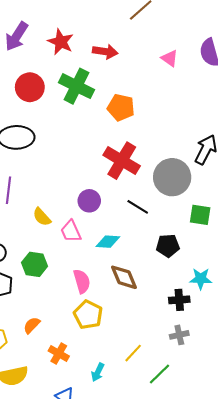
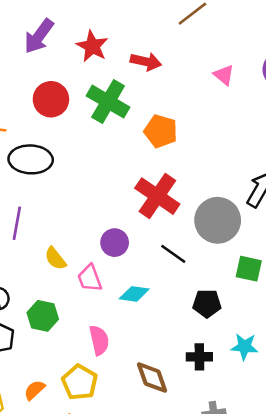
brown diamond: (124, 277) -> (152, 378), moved
black cross: (179, 300) -> (199, 357), moved
yellow pentagon: (88, 315) -> (80, 382), moved

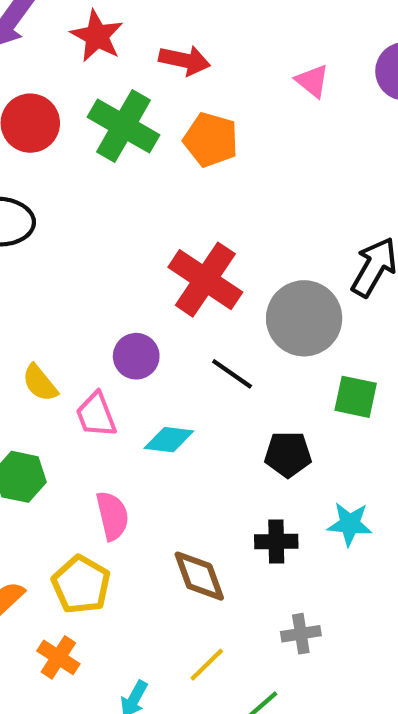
orange pentagon: (161, 131) -> (211, 140), moved

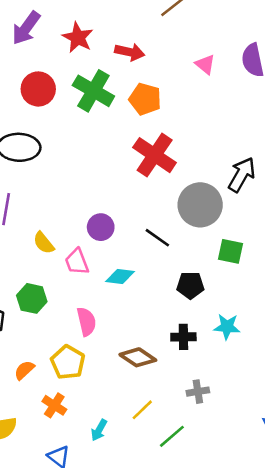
red cross: (205, 280) -> (155, 155), moved
brown diamond: (199, 576) -> (138, 357), turned -36

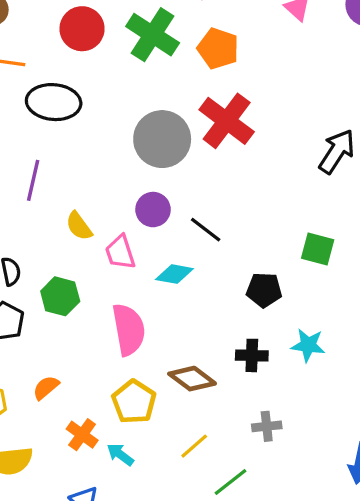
gray circle: (200, 205) -> (162, 139), moved
black line: (157, 238) -> (206, 230), moved
pink semicircle: (86, 322) -> (129, 329), size x1.4
yellow pentagon: (68, 362) -> (134, 402), moved
cyan arrow: (99, 430) -> (120, 455), moved, turned 95

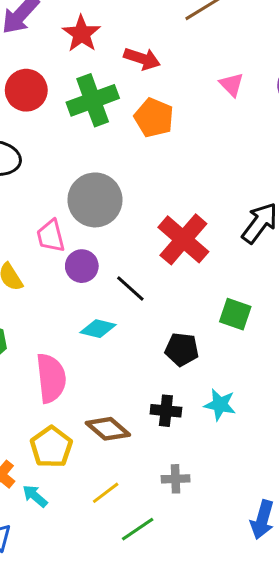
green cross: (153, 35) -> (93, 100), turned 33
red cross: (227, 121) -> (183, 239), moved
pink trapezoid: (120, 252) -> (51, 236), moved

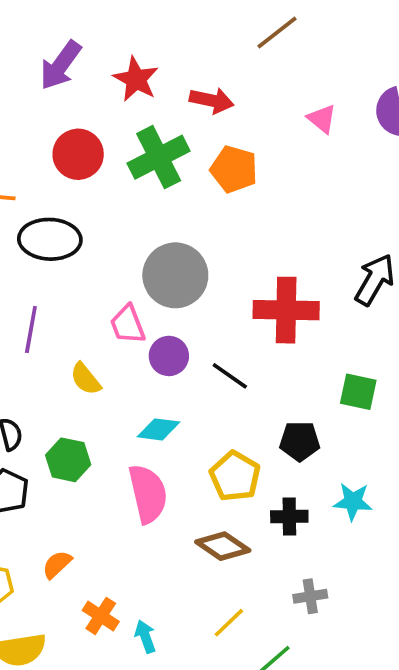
red cross: (183, 239) -> (286, 310), turned -33
cyan diamond: (98, 329) -> (159, 429), moved
yellow pentagon: (51, 447) -> (235, 476), moved
cyan arrow: (35, 496) -> (145, 636), turned 36

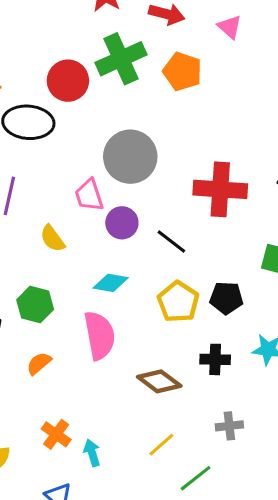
pink triangle: (322, 119) -> (230, 27), moved
red circle: (78, 154) -> (68, 81), moved
yellow pentagon: (235, 476) -> (178, 302), moved
orange semicircle: (57, 564) -> (39, 363), moved

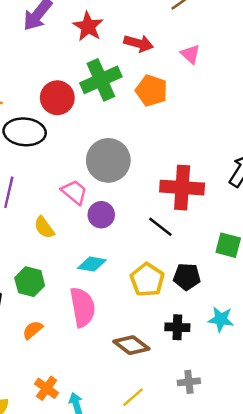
pink trapezoid: (89, 195) -> (74, 192), turned 148
black line: (171, 241) -> (160, 227), moved

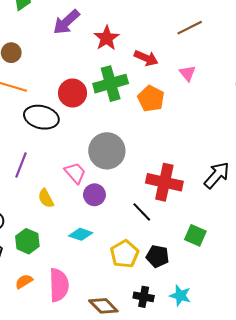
pink semicircle: (82, 307) -> (59, 285), moved

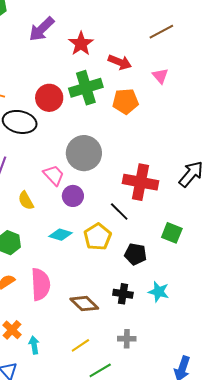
orange pentagon: (151, 99) -> (125, 101), turned -30
yellow pentagon: (124, 254) -> (98, 237), moved

